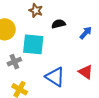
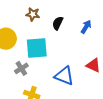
black semicircle: (58, 24) -> (58, 23), turned -40

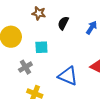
cyan square: (37, 48) -> (41, 47), size x0.6

